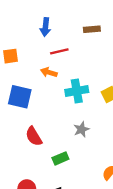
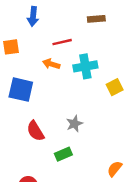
blue arrow: (45, 27) -> (33, 16), moved
cyan cross: (77, 91) -> (85, 66), moved
gray star: (81, 129) -> (74, 124), moved

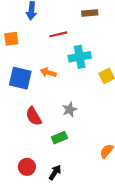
orange arrow: (51, 64) -> (48, 73), moved

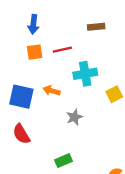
orange square: (11, 39) -> (35, 52), moved
gray star: (70, 110) -> (74, 117), moved
red semicircle: (34, 116) -> (21, 134), moved

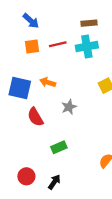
blue arrow: (33, 24) -> (31, 21), turned -54
cyan cross: (85, 74) -> (87, 47), moved
red semicircle: (21, 134) -> (35, 117), moved

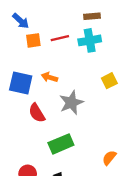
blue arrow: (31, 21) -> (21, 21), moved
gray star: (69, 107) -> (71, 103), size x1.5
green rectangle: (59, 147) -> (61, 144), size x1.5

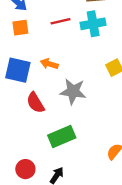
orange square: (33, 40) -> (20, 28), moved
gray star: (71, 103) -> (73, 91), turned 30

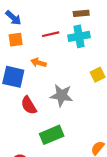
orange arrow: (49, 64) -> (39, 63), moved

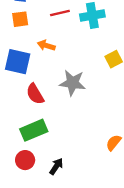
green rectangle: (52, 135) -> (34, 130), moved

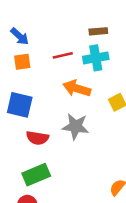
orange arrow: (46, 45) -> (77, 88), moved, size x1.5
red semicircle: (35, 94) -> (37, 138), turned -50

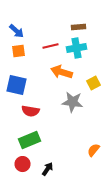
gray star: (75, 126) -> (73, 102), moved

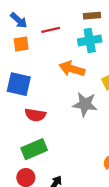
red line: (51, 46) -> (51, 30), moved

